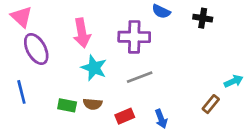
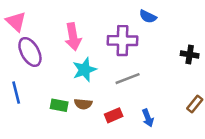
black cross: (203, 18) -> (190, 55), moved
cyan star: (94, 68) -> (84, 70), turned 30

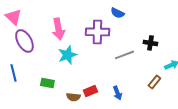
gray line: (128, 79) -> (124, 55), moved
brown semicircle: (83, 104) -> (73, 97), moved

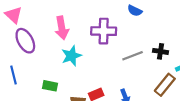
blue semicircle: (117, 13) -> (135, 11), moved
black cross: (150, 43) -> (161, 51), moved
brown rectangle: (154, 82) -> (165, 85), size x1.5

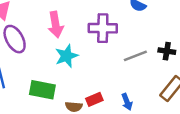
green rectangle: (50, 86) -> (42, 90), size x1.5

